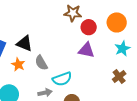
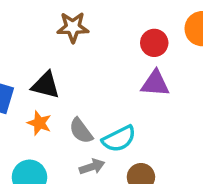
brown star: (73, 13) -> (73, 27), moved
gray semicircle: (41, 63) -> (81, 131), moved

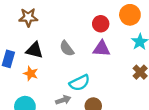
brown star: (73, 27) -> (28, 17), moved
gray semicircle: (81, 131) -> (67, 48), moved

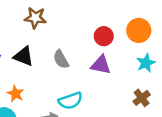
brown star: (28, 17) -> (35, 18), moved
orange star: (31, 73) -> (16, 94), moved

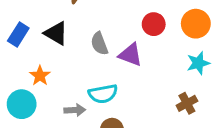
purple triangle: (101, 65) -> (131, 55), moved

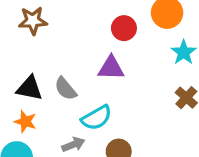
black triangle: (56, 33) -> (30, 88), moved
gray semicircle: (99, 44) -> (66, 89), moved

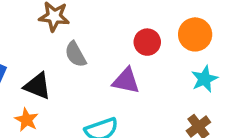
gray semicircle: (66, 89) -> (75, 54), moved

